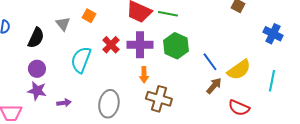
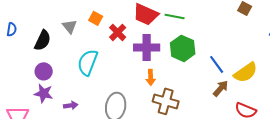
red cross: (111, 45) -> (118, 32), moved

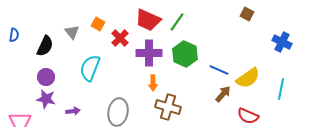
green line: (175, 16) -> (177, 22), turned -66
blue line: (217, 64) -> (219, 70), turned -30

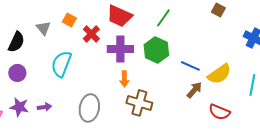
green line: (177, 22) -> (163, 18), moved
purple star: (46, 99) -> (19, 107), moved

